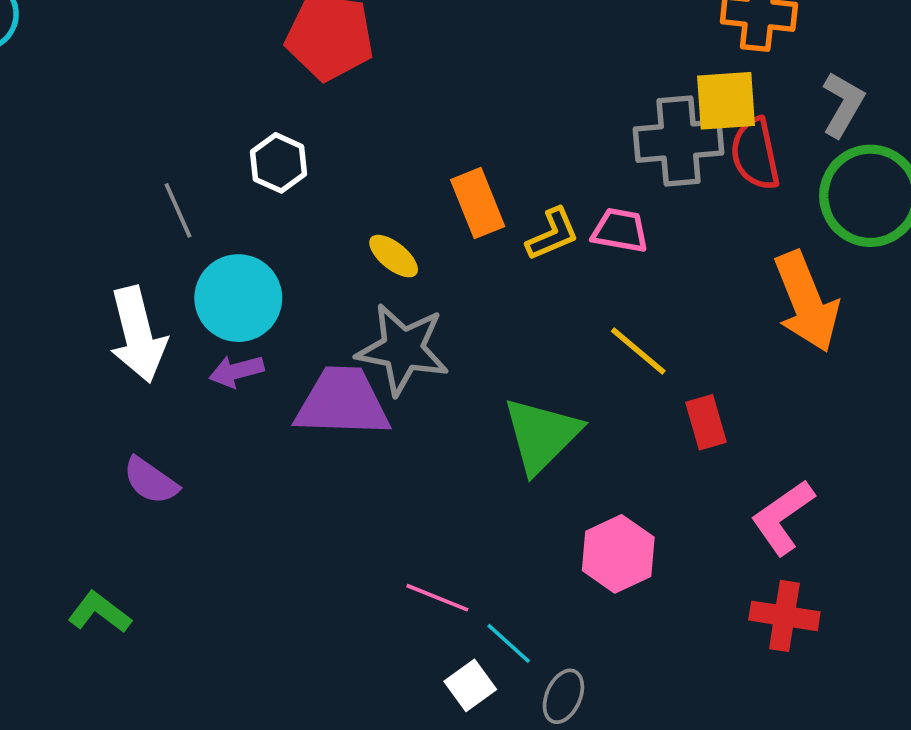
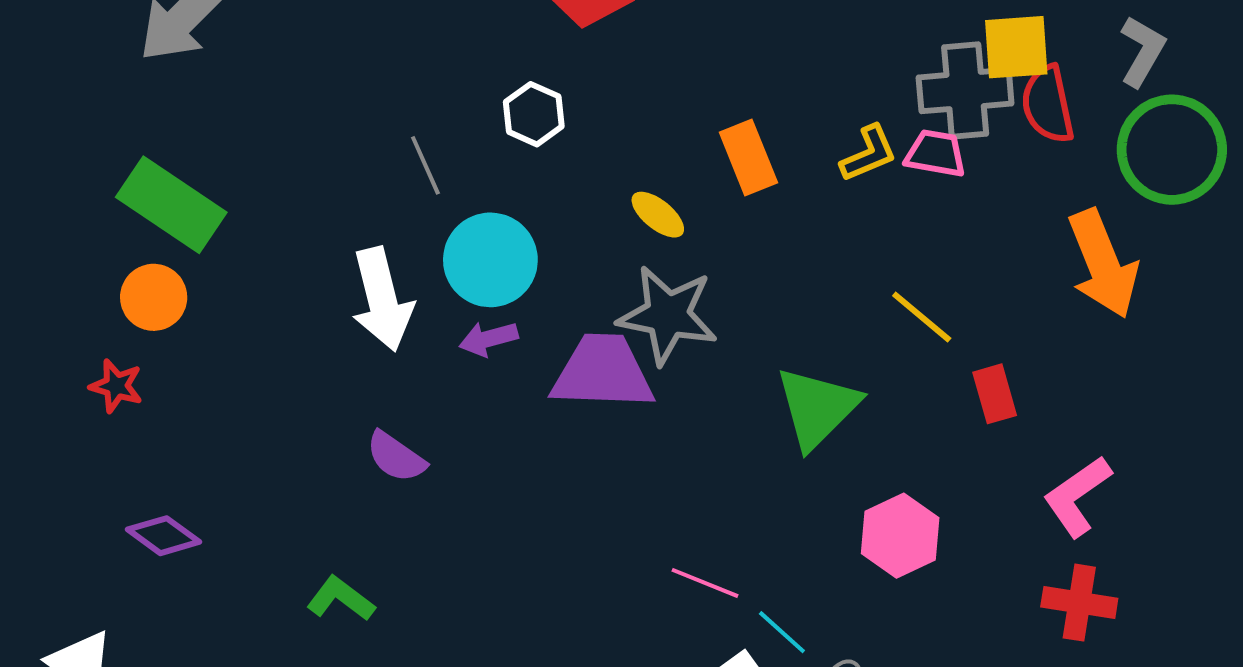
pink trapezoid: (620, 230) -> (936, 154), moved
yellow L-shape: (552, 234) -> (869, 154), moved

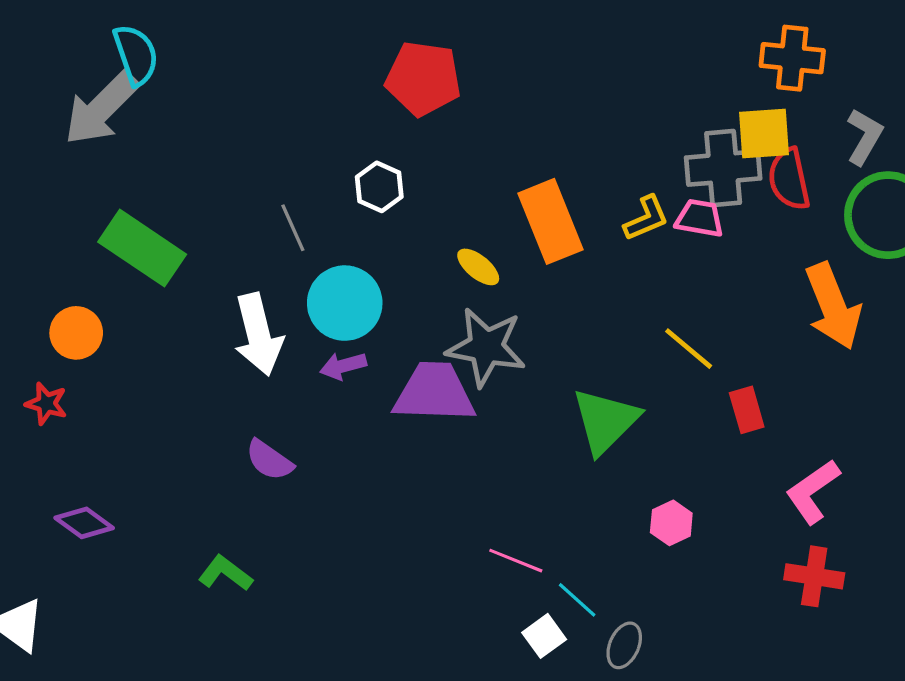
orange rectangle: (748, 157) -> (550, 221), size x1.4
green rectangle: (171, 205) -> (142, 248), moved
pink hexagon: (900, 536) -> (671, 523), size x0.7

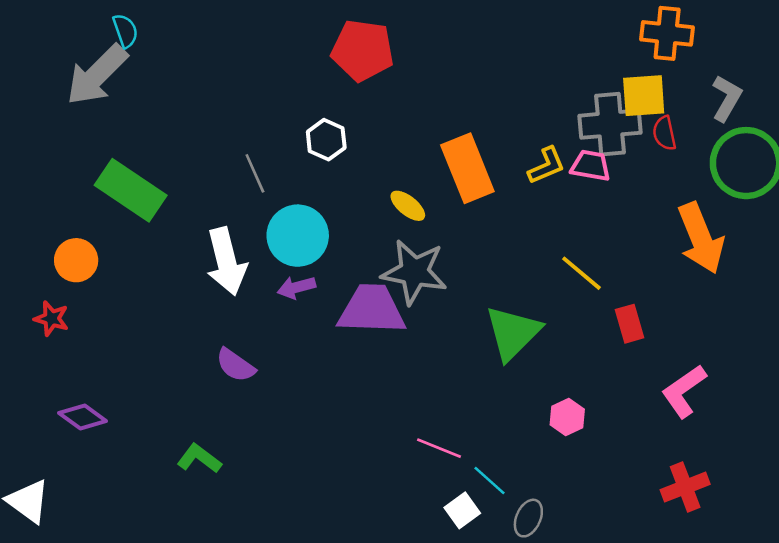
cyan semicircle: (136, 55) -> (125, 31), size x0.7
red semicircle: (789, 179) -> (664, 133), size x0.7
red cross: (814, 576) -> (685, 487), moved, turned -30

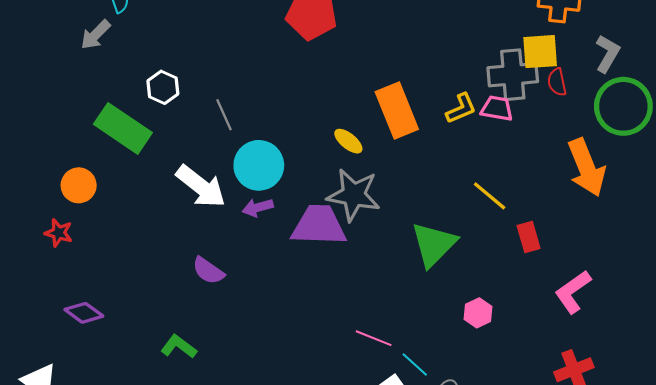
gray arrow: (97, 75) -> (95, 35), size x0.6
white hexagon: (326, 140) -> (163, 87), moved
white arrow: (226, 261) -> (201, 186), turned -38

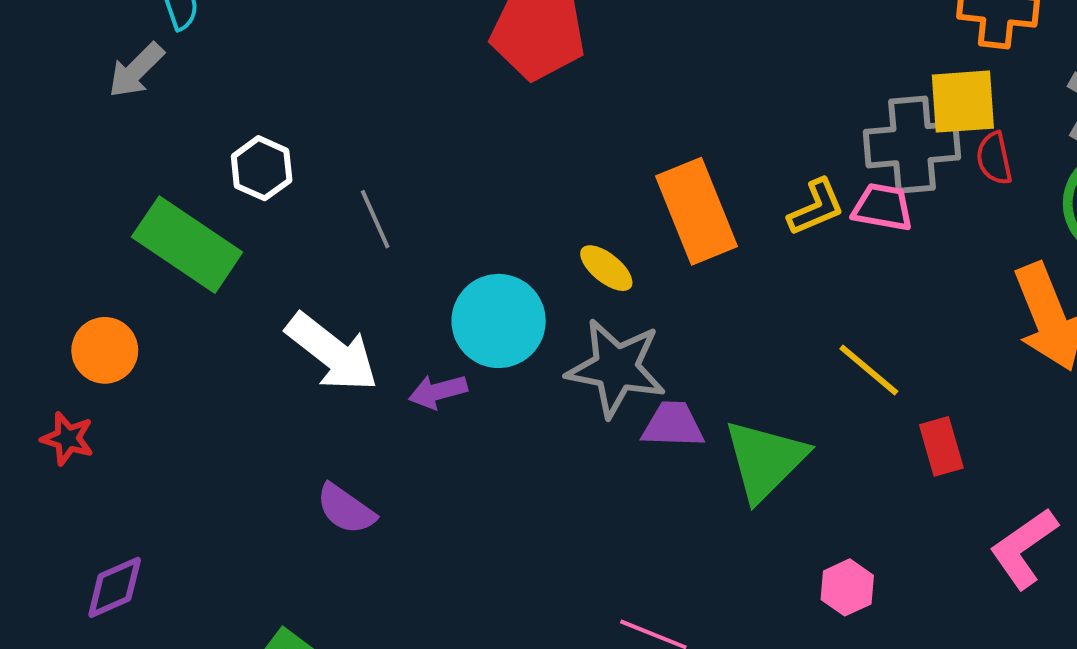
cyan circle: (259, 165) -> (499, 321), moved
purple trapezoid: (319, 225) -> (673, 425), moved, size x0.6
purple diamond: (84, 313) -> (115, 587), turned -60

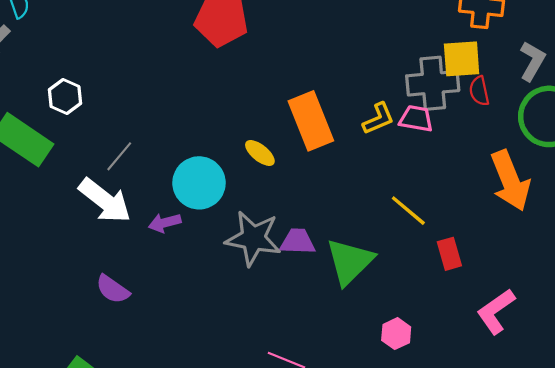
gray line: (375, 219) -> (119, 156), moved, turned 64
gray star: (616, 368) -> (253, 238), moved

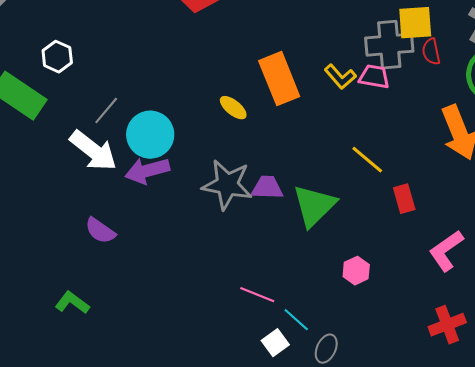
yellow L-shape: (378, 119) -> (340, 77), turned 72
cyan circle: (199, 183) -> (150, 135), moved
purple arrow: (165, 223) -> (147, 171), size x1.5

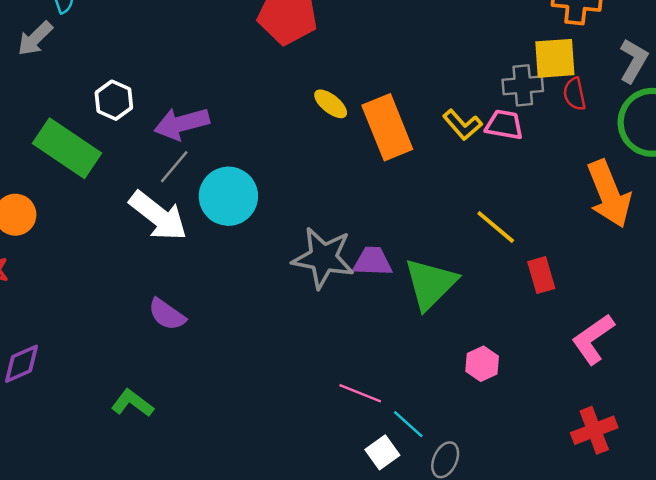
gray cross: (389, 45) -> (523, 85), size x0.7
yellow ellipse: (233, 108) -> (331, 104), moved
purple arrow: (147, 171) -> (182, 124), moved

